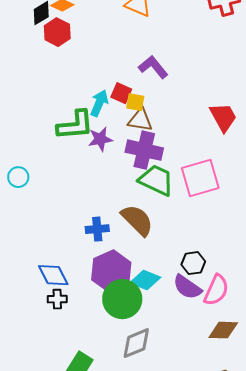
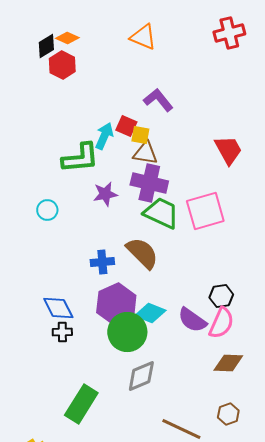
purple star: (100, 139) -> (105, 194), moved
cyan circle: (18, 177) -> (47, 210), moved
black hexagon: (193, 263) -> (221, 296), moved

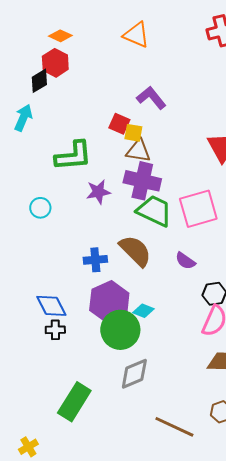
black diamond: (46, 46) -> (39, 81), moved
cyan arrow: (104, 136) -> (23, 118), moved
cyan diamond: (150, 313) -> (143, 311), size x0.7
purple semicircle: (192, 320) -> (185, 261), moved, size x0.7

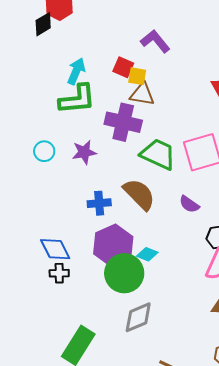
cyan arrow: (23, 118) -> (76, 71), moved
purple cross: (142, 181) -> (123, 122), moved
purple star: (98, 192) -> (84, 152), moved

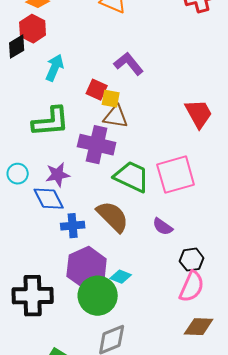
cyan arrow: (76, 71) -> (55, 68), moved
blue diamond: (55, 249) -> (49, 199), moved
black cross: (59, 273) -> (33, 296), size x2.0

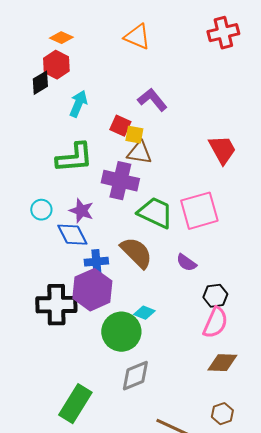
purple star: (58, 175) -> (81, 211), turned 30
purple hexagon: (87, 268) -> (92, 290), moved
black cross: (33, 296) -> (56, 305), moved

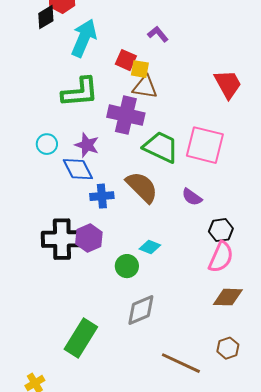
purple L-shape: (152, 100) -> (158, 34), size x0.7
cyan arrow: (78, 104) -> (84, 38), size x1.4
pink square: (199, 211) -> (205, 145), turned 30
purple hexagon: (92, 290) -> (89, 238), moved, size x0.7
green circle: (121, 332) -> (127, 266), size x0.6

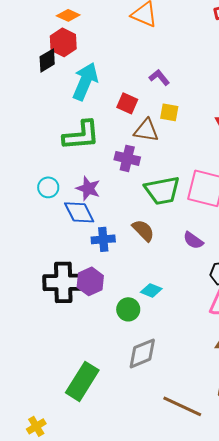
yellow square: (140, 69) -> (169, 112), moved
purple cross: (126, 115) -> (127, 158), size x0.7
green trapezoid: (161, 147) -> (162, 190), turned 144
brown semicircle: (142, 187) -> (143, 230), size x0.7

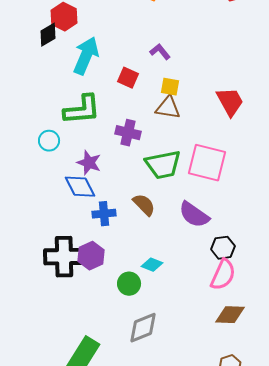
brown triangle: (146, 130) -> (168, 108), moved
cyan circle: (48, 187) -> (49, 141), moved
purple semicircle: (193, 240) -> (194, 215), size x1.5

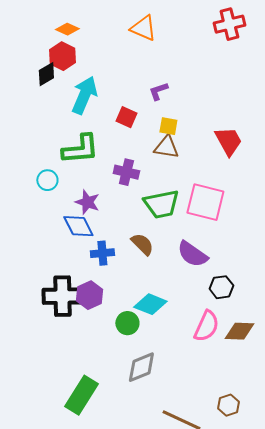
purple L-shape: (160, 52) -> (158, 91), turned -70
cyan diamond: (152, 265) -> (150, 304), size x1.5
pink semicircle: (223, 275) -> (206, 326), moved
brown diamond: (230, 315) -> (239, 331), moved

